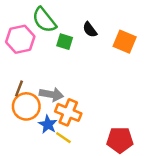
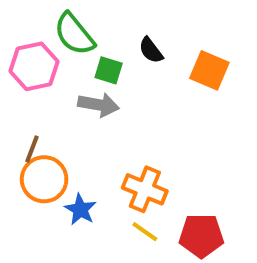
gray arrow: (51, 94) -> (98, 105), moved
orange cross: (68, 112) -> (145, 189), moved
yellow line: (63, 138) -> (145, 232), moved

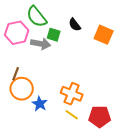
gray arrow: (98, 105) -> (41, 44), moved

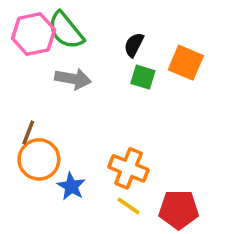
black semicircle: (75, 25) -> (134, 45), turned 64
pink hexagon: (17, 33) -> (34, 34), moved
green square: (54, 35) -> (143, 77), moved

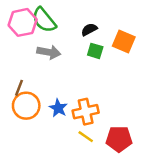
black semicircle: (134, 45) -> (89, 30), turned 35
orange cross: (129, 168) -> (86, 112), turned -35
blue star: (71, 186) -> (58, 108), moved

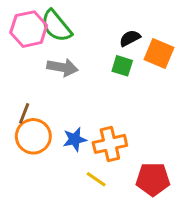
black semicircle: (89, 30) -> (130, 38), moved
blue star: (58, 108) -> (75, 139), turned 30
yellow line: (86, 137) -> (96, 179), moved

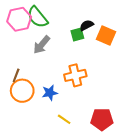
green square: (122, 66) -> (77, 35), moved, turned -32
gray arrow: (62, 67) -> (42, 45), turned 120
orange cross: (110, 144) -> (75, 75), moved

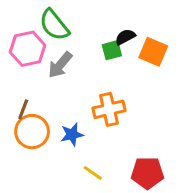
pink hexagon: (19, 19) -> (28, 49), moved

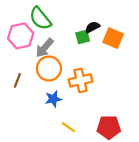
orange circle: (32, 132) -> (49, 68), moved

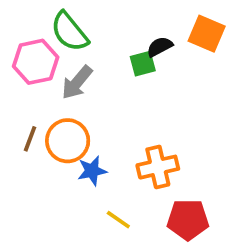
orange square: (113, 38) -> (207, 34), moved
orange circle: (49, 68) -> (68, 141), moved
orange cross: (80, 80) -> (158, 167), moved

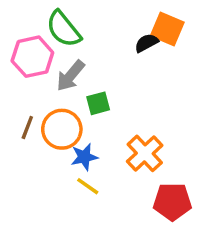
orange square: (207, 34) -> (167, 29), moved
green square: (143, 64) -> (98, 103), moved
orange cross: (158, 167) -> (145, 153), turned -30
yellow line: (118, 220) -> (88, 186), moved

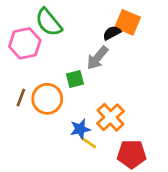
gray arrow: (70, 76) -> (97, 58), moved
blue star: (84, 157) -> (80, 129), moved
yellow line: (88, 186) -> (88, 142), moved

